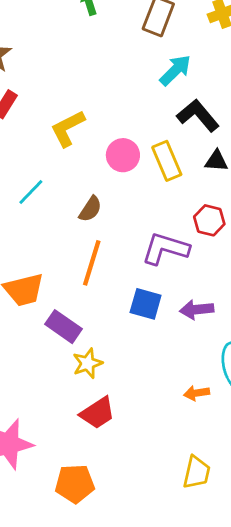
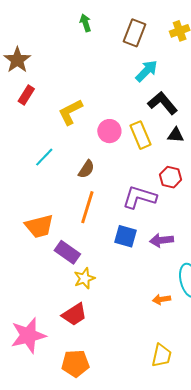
red trapezoid: (97, 413) -> (74, 314), moved

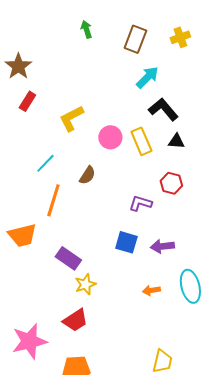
purple L-shape: (139, 197) -> (140, 203), size x0.7
orange line: (87, 207) -> (53, 200), moved
orange trapezoid: (39, 226) -> (22, 235), moved
orange arrow: (162, 299) -> (151, 290), moved

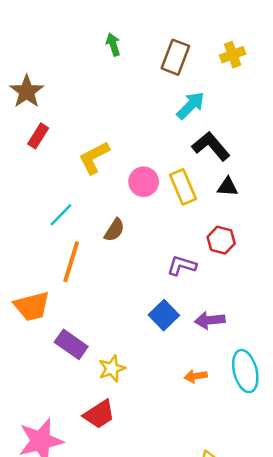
blue square: (126, 242) -> (164, 315), turned 30
purple rectangle: (68, 258) -> (71, 344), moved

